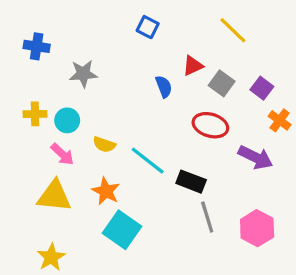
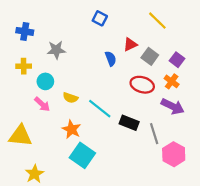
yellow cross: (35, 114) -> (24, 66), moved
orange cross: (280, 120) -> (172, 81), moved
yellow triangle: (54, 196) -> (20, 136), moved
gray line: (207, 217) -> (154, 134), moved

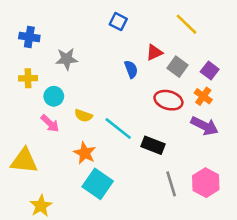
gray line: (154, 134) -> (171, 184), moved

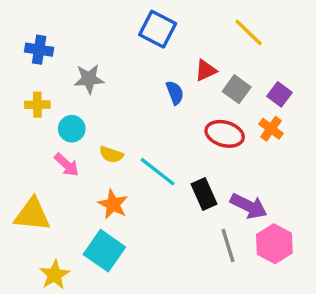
blue square: (118, 22) -> (158, 29), size x1.5
purple arrow: (205, 126) -> (249, 206), moved
black rectangle: (153, 145) -> (204, 194), turned 45
cyan square: (98, 184) -> (104, 251), moved

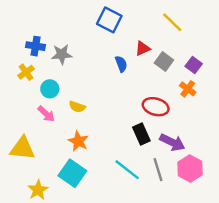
blue cross: (39, 50) -> (36, 46), moved
yellow cross: (37, 105) -> (26, 72), turned -35
red ellipse: (225, 134) -> (156, 107), moved
cyan line: (158, 172) -> (127, 170), moved

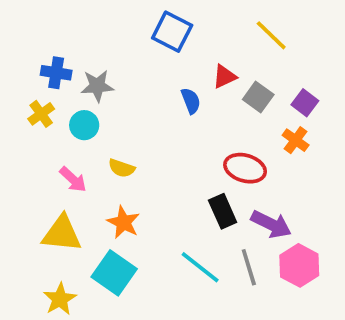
cyan circle: (50, 89) -> (84, 125), moved
yellow triangle: (22, 148) -> (62, 234), moved

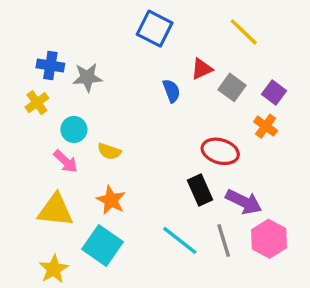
cyan circle: (84, 125) -> (74, 129), moved

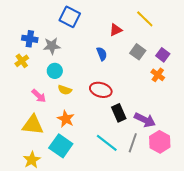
blue square: (155, 29) -> (70, 17), moved
red triangle: (202, 69) -> (116, 30), moved
cyan circle: (74, 129) -> (55, 71), moved
red ellipse: (220, 151) -> (101, 90), moved
gray line: (224, 240) -> (133, 143), turned 36

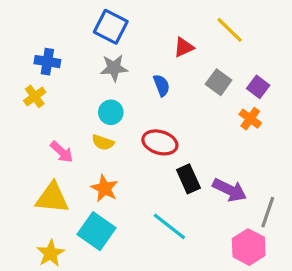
gray star: (52, 46) -> (114, 68), moved
cyan circle: (55, 71) -> (111, 112), moved
pink hexagon: (160, 142) -> (249, 247), moved
gray line: (133, 143) -> (268, 212), moved

